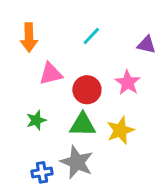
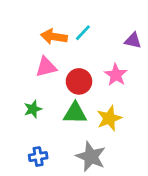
orange arrow: (29, 38) -> (54, 37), moved, turned 100
gray star: (77, 162) -> (91, 157), moved

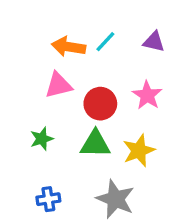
purple triangle: (133, 41) -> (154, 42), moved

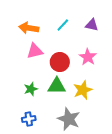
orange arrow: (68, 47) -> (29, 28), moved
green star: (42, 139) -> (31, 89), moved

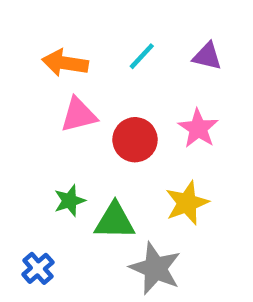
green triangle: (57, 86) -> (115, 221), moved
blue cross: (29, 119) -> (38, 268), moved, turned -32

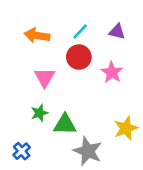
pink triangle: (79, 115) -> (45, 77), moved, turned -45
red circle: (135, 140) -> (79, 57), moved
yellow star: (187, 203) -> (126, 128), moved

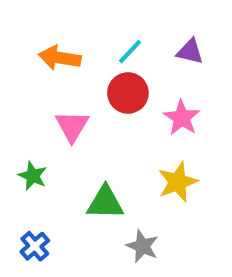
green star: (39, 113) -> (33, 176), moved, turned -30
yellow star: (126, 128) -> (178, 182), moved
gray star: (88, 151) -> (142, 246), size x0.7

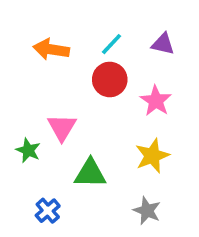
pink triangle: (72, 126) -> (62, 127), moved
blue cross: (35, 246) -> (48, 211), moved
gray star: (142, 246) -> (147, 211), moved

